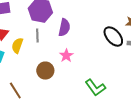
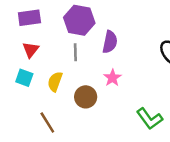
yellow semicircle: (17, 46) -> (55, 82), moved

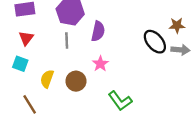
yellow semicircle: (55, 82) -> (47, 79), moved
green L-shape: (150, 119) -> (120, 101), moved
brown line: (47, 122) -> (30, 104), moved

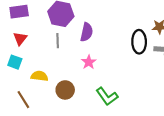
black ellipse: (155, 42) -> (139, 42), turned 40
yellow semicircle: (47, 79) -> (39, 76), turned 77
brown circle: (76, 81) -> (65, 90), moved

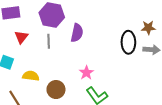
red triangle: (20, 39) -> (21, 37), moved
pink star: (89, 62) -> (86, 73), moved

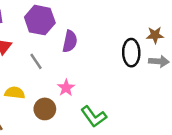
gray line: (49, 41) -> (36, 61), moved, turned -32
pink star: (86, 73) -> (66, 88), moved

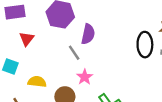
gray line: (36, 61) -> (74, 53), moved

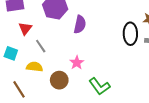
gray line: (74, 53) -> (41, 46), moved

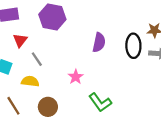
purple semicircle: (80, 24) -> (99, 42), moved
brown circle: (59, 80) -> (48, 107), moved

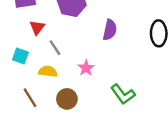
purple semicircle: (99, 42) -> (110, 30), moved
pink star: (76, 77) -> (86, 68), moved

